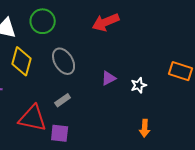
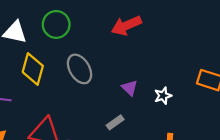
purple triangle: (109, 78) -> (130, 88), turned -49
gray rectangle: (63, 100) -> (115, 122), moved

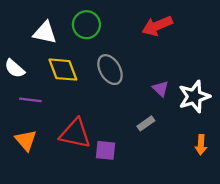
yellow diamond: (33, 69) -> (63, 70), turned -36
white star: (163, 96) -> (194, 97), size x1.8

